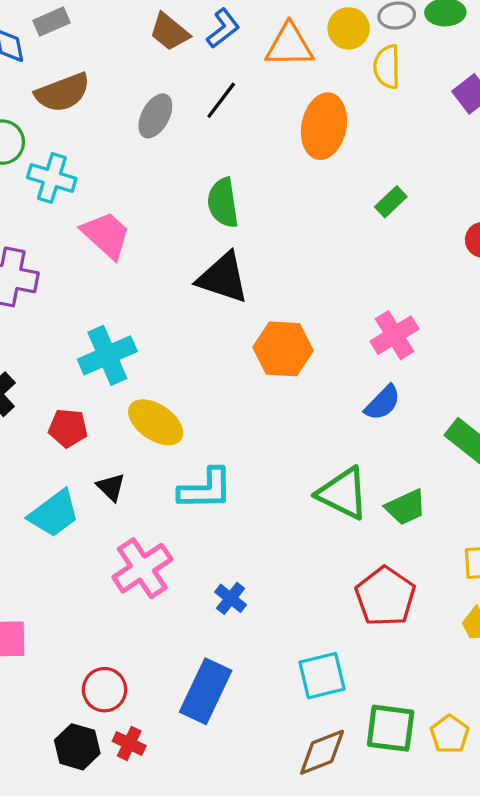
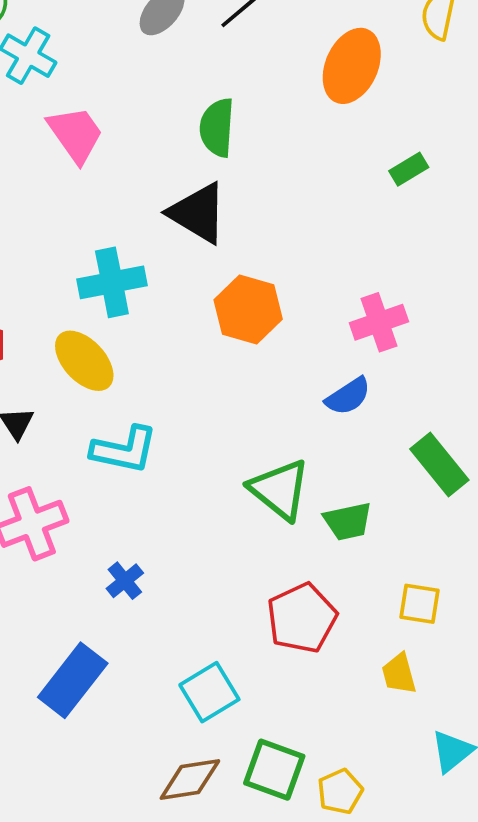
cyan cross: (107, 355) -> (112, 282), moved
cyan square: (322, 676) -> (209, 692), turned -30

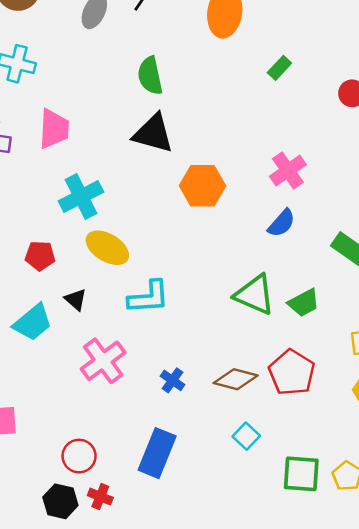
pink trapezoid: (75, 134) -> (54, 129), moved, turned 54
cyan cross: (112, 282) -> (81, 196), moved
cyan square: (209, 692) -> (246, 436), size x0.7
brown diamond: (190, 779) -> (236, 379), moved, turned 39

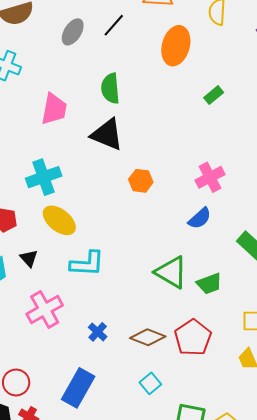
pink trapezoid: (54, 129) -> (54, 109), moved
orange hexagon: (202, 186) -> (141, 181), size x0.7

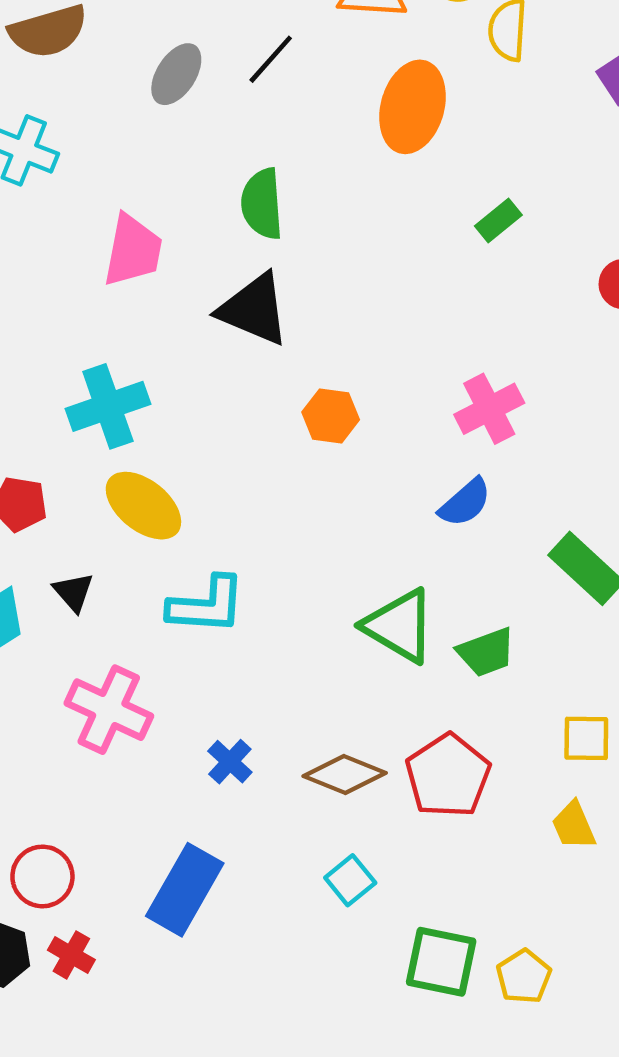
pink cross: (45, 310) -> (109, 710), turned -36

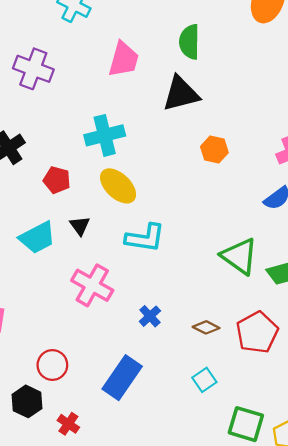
black triangle: (254, 309) -> (181, 94), turned -42
brown diamond: (345, 775) -> (206, 327), size x0.7
red cross: (71, 955) -> (68, 424), moved

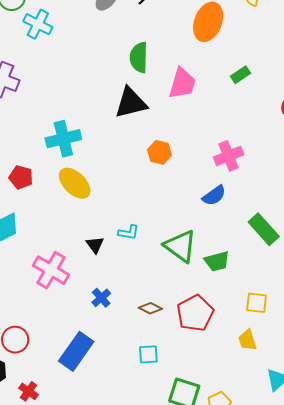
pink trapezoid: (124, 59) -> (182, 83), moved
black triangle: (80, 226) -> (95, 245), moved
cyan L-shape: (145, 238) -> (129, 232), moved, size x0.6
cyan square: (204, 380) -> (148, 354), turned 30

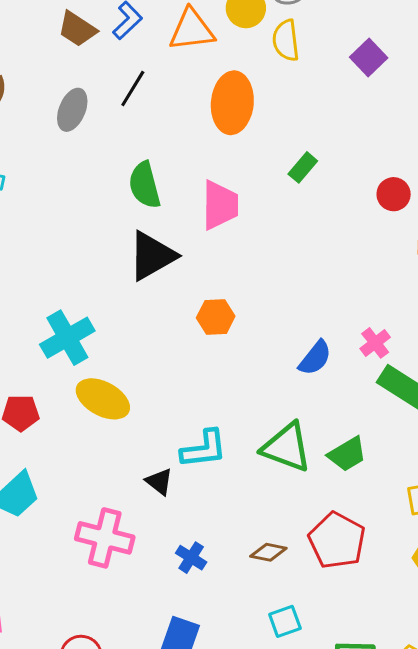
pink cross: (229, 156) -> (375, 343), moved, size x0.7
cyan L-shape: (129, 232) -> (204, 449), size x1.5

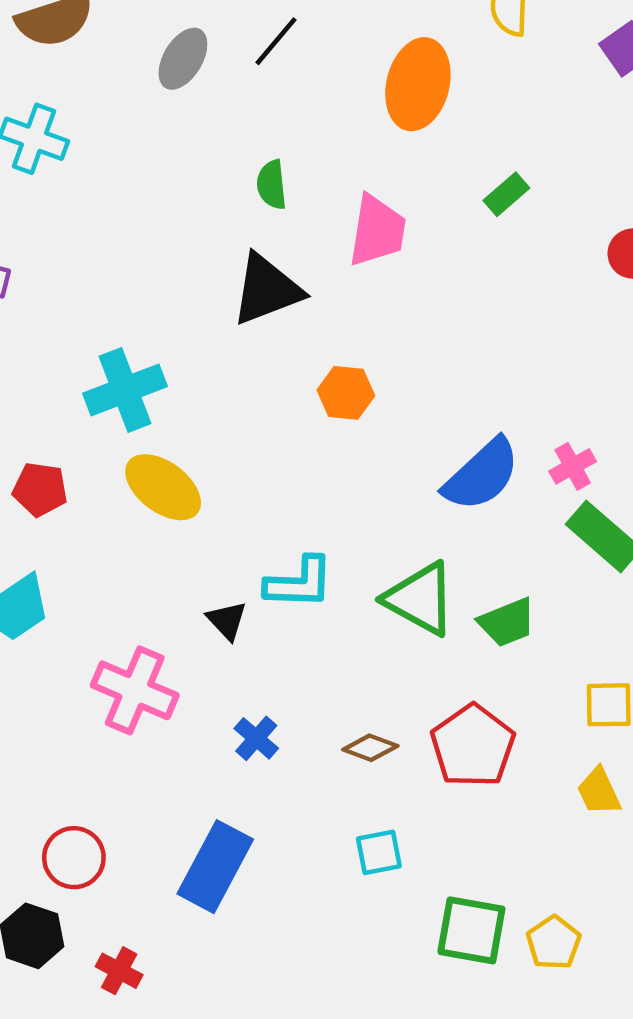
green semicircle: (145, 185) -> (272, 185), size x0.7
blue semicircle: (315, 358) -> (482, 475), size x1.5

